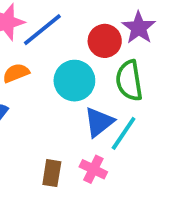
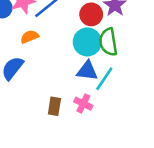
cyan circle: (74, 81) -> (87, 42), moved
blue triangle: (99, 122) -> (87, 71), turned 45

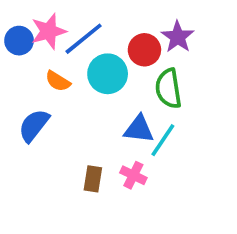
orange semicircle: (30, 37) -> (58, 81), turned -126
cyan circle: (87, 42) -> (108, 74), moved

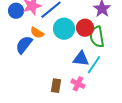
red circle: (144, 50) -> (85, 28), moved
blue semicircle: (34, 125) -> (24, 45), moved

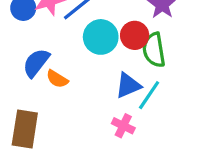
orange semicircle: (37, 33) -> (57, 79), moved
blue triangle: (81, 59) -> (128, 85), turned -30
brown rectangle: (56, 86) -> (25, 129), moved, size x1.6

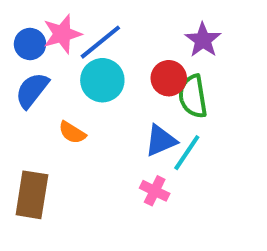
cyan circle: (101, 37) -> (102, 80), moved
blue semicircle: (36, 63) -> (32, 90), moved

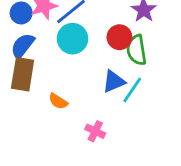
orange semicircle: (72, 132) -> (58, 101), moved
pink cross: (155, 191) -> (95, 131), moved
brown rectangle: (32, 195) -> (23, 74), moved

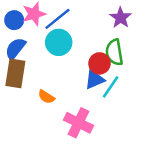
red circle: (119, 37) -> (99, 63), moved
pink cross: (95, 131) -> (78, 123), size x1.6

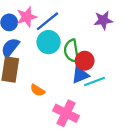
purple star: (121, 18) -> (103, 20), turned 30
green semicircle: (114, 52) -> (72, 51), moved
cyan line: (111, 87) -> (94, 82), turned 35

